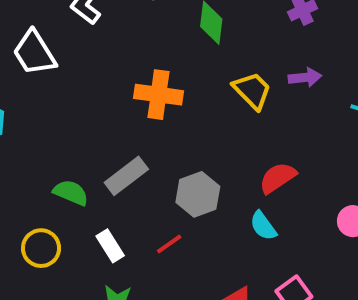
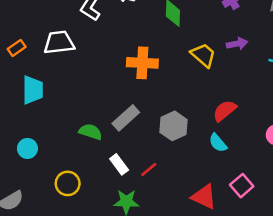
white trapezoid: (34, 53) -> (59, 43), turned 120
red line: (169, 244) -> (149, 170), moved
yellow circle: (41, 248) -> (68, 183), moved

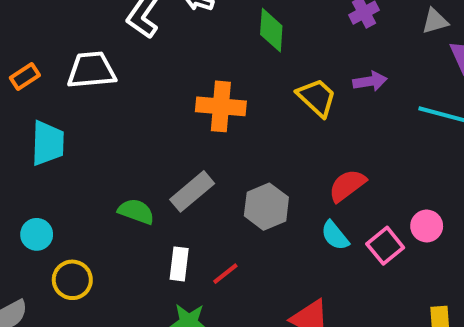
white rectangle: (119, 164) -> (179, 264), turned 42
yellow circle: (68, 183) -> (72, 280), moved
pink square: (242, 186) -> (385, 246), moved

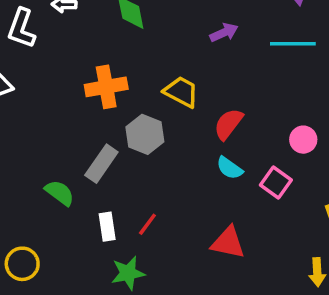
yellow trapezoid: (317, 97) -> (181, 92), moved
gray hexagon: (266, 207) -> (145, 134), moved
green semicircle: (136, 211) -> (60, 193), turned 32
pink square: (385, 246) -> (276, 182), moved

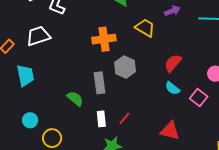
yellow trapezoid: (181, 92) -> (145, 28), moved
gray rectangle: (101, 164) -> (100, 83), turned -45

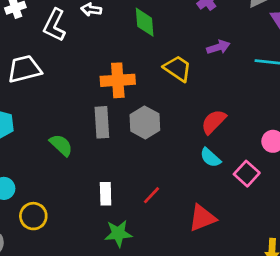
gray rectangle: (100, 83) -> (102, 122), moved
green semicircle: (75, 98) -> (61, 145), moved
red line: (124, 118) -> (151, 195), moved
red triangle: (170, 131) -> (202, 218), turned -40

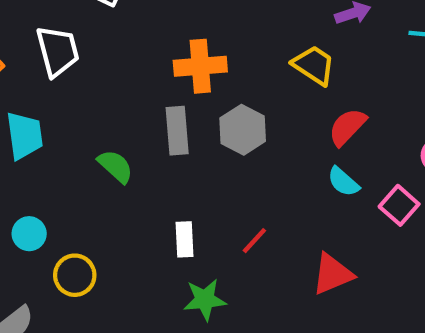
yellow trapezoid: (178, 68) -> (314, 65), moved
white trapezoid: (24, 69) -> (58, 51), turned 90

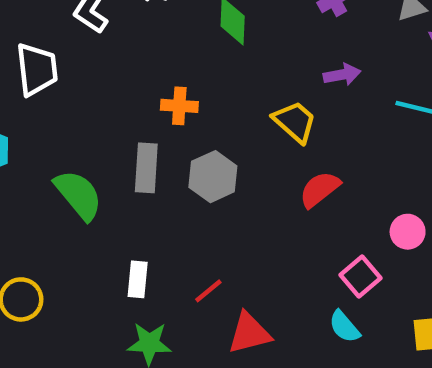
orange cross: (200, 66) -> (179, 106), size x0.7
green semicircle: (115, 166) -> (78, 195), size x1.4
cyan semicircle: (343, 182) -> (344, 327), moved
red triangle: (332, 274) -> (249, 333), moved

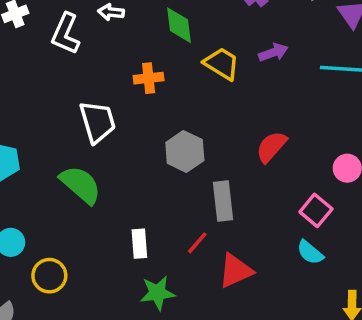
white trapezoid: (37, 69) -> (98, 122), moved
orange cross: (179, 106) -> (149, 78), moved
yellow trapezoid: (295, 122) -> (222, 64), moved
gray rectangle: (146, 168) -> (223, 201), moved

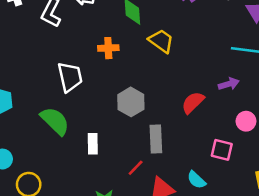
purple arrow: (273, 52) -> (229, 84), moved
pink square: (316, 210) -> (222, 150), turned -30
white rectangle: (139, 244) -> (93, 144), moved
cyan semicircle: (310, 252) -> (196, 180), moved

